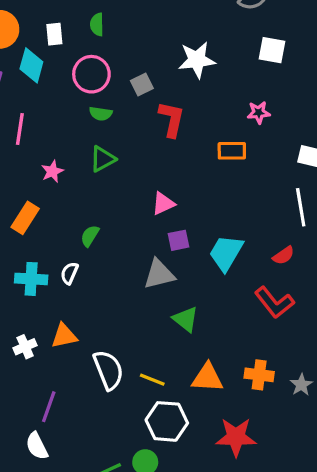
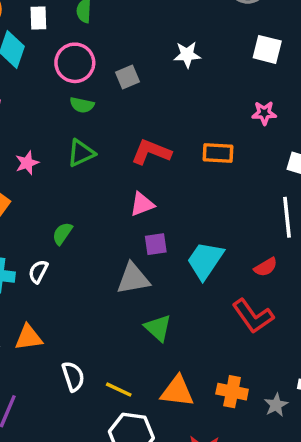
white star: (197, 60) -> (187, 55), size x0.7
pink star: (259, 112) -> (264, 113), moved
red L-shape: (172, 119) -> (151, 152), moved, turned -84
white semicircle: (108, 370) -> (73, 376), size x0.7

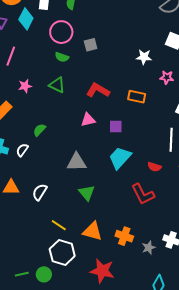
white star: (187, 55) -> (144, 57), moved
green triangle: (81, 153) -> (57, 85), turned 42
purple square: (156, 244) -> (116, 126), moved
red semicircle: (266, 267) -> (154, 167), turned 40
white semicircle: (73, 376) -> (40, 192), moved, turned -138

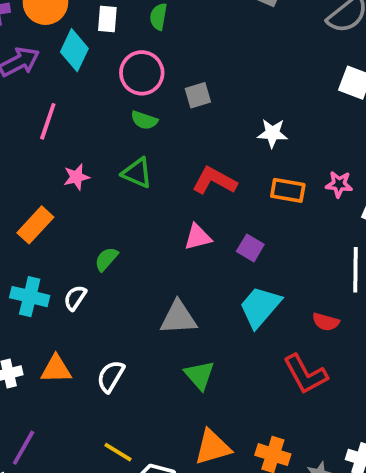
white star: (144, 57) -> (272, 133), moved
pink star: (167, 77) -> (339, 184), moved
purple square: (116, 126) -> (250, 248), turned 32
yellow line: (59, 225) -> (118, 452), moved
orange triangle: (93, 231) -> (213, 447), turned -30

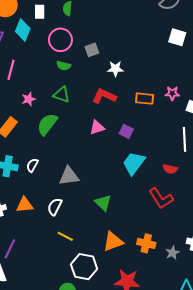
white star: (272, 133) -> (115, 69), moved
green semicircle: (106, 259) -> (47, 124), moved, size x1.6
gray triangle: (178, 318) -> (69, 176), moved
yellow line: (118, 452) -> (65, 236), moved

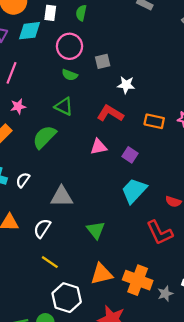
cyan diamond: (23, 30) -> (30, 31), turned 55
pink star: (29, 99) -> (18, 106), moved
orange cross: (146, 243) -> (138, 280), size x1.4

